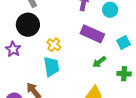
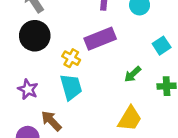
purple rectangle: (92, 34) -> (100, 39), moved, turned -40
purple star: (13, 49) -> (28, 89), moved

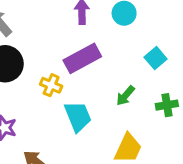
cyan trapezoid: (71, 87) -> (78, 116), moved

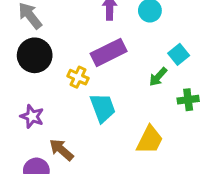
green arrow: (125, 96) -> (158, 77), moved

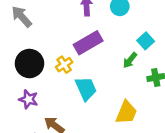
black circle: (35, 55) -> (29, 63), moved
yellow cross: (78, 77) -> (64, 65), turned 35

